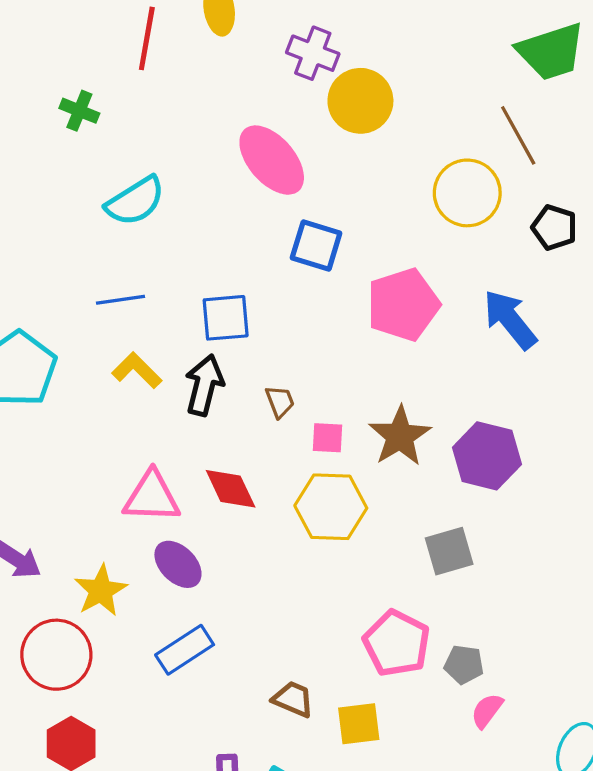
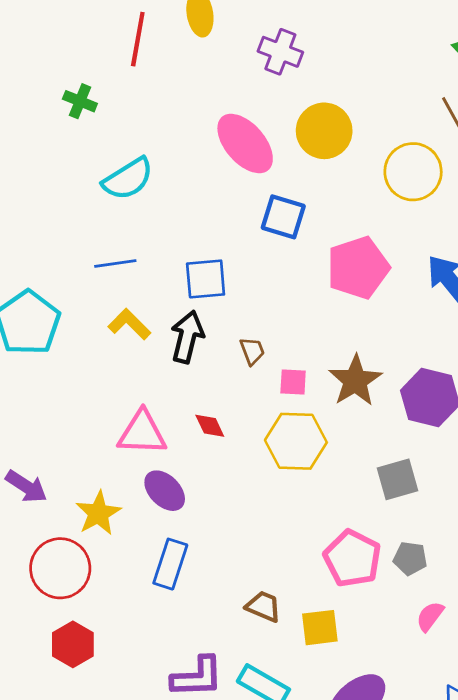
yellow circle: (360, 101) -> (324, 131), moved
red diamond: (231, 489) -> (210, 426), size x0.7
blue rectangle: (185, 650) -> (170, 564), turned -39
gray pentagon: (464, 665) -> (410, 558), moved

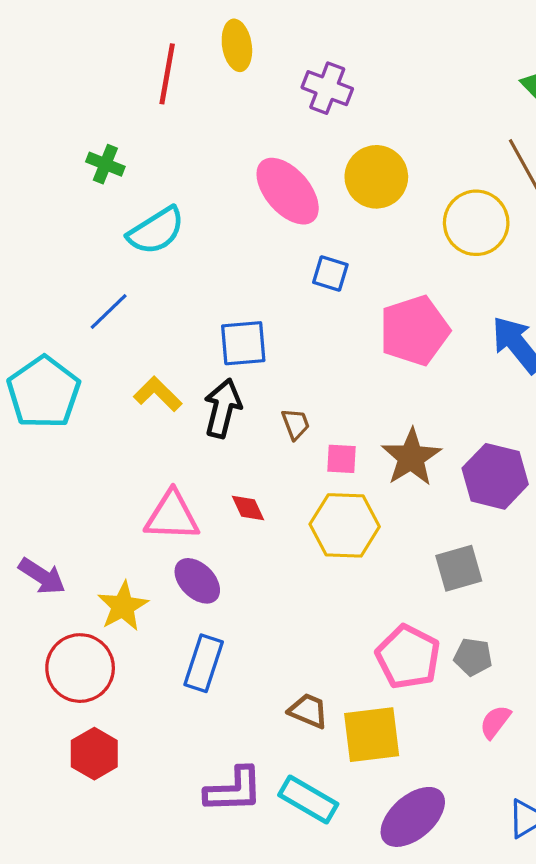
green cross: (80, 101) -> (105, 164), moved
blue square: (283, 217) -> (330, 273), size x0.7
blue line: (115, 263) -> (109, 312), moved, turned -36
yellow square: (320, 628) -> (372, 735), size x1.4

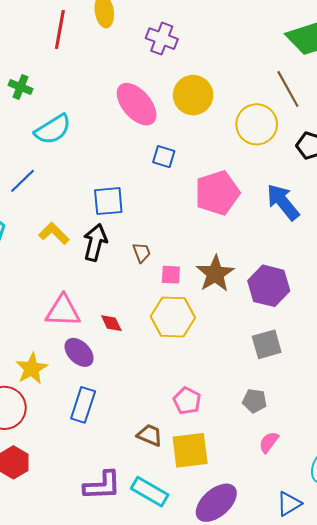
red diamond: (248, 508) -> (111, 323), moved
gray square: (459, 568) -> (267, 344), moved
pink pentagon: (408, 657) -> (187, 401), moved, size x0.7

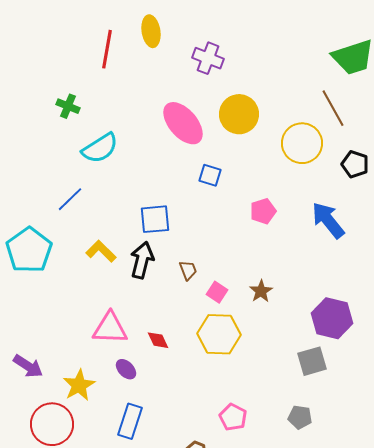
pink pentagon: (217, 193) -> (263, 211), size x0.6
brown star: (215, 274) -> (261, 291), size x0.6
pink square: (171, 275) -> (217, 292), turned 30
purple hexagon: (269, 286) -> (332, 318), moved
purple ellipse: (79, 352) -> (126, 369), size x0.7

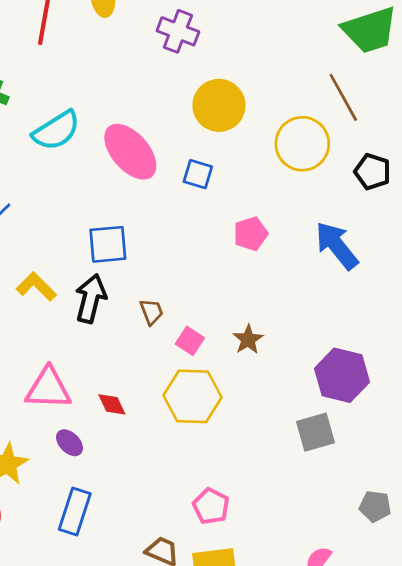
pink ellipse: (183, 123) -> (130, 152), moved
cyan semicircle: (100, 148) -> (56, 131), moved
blue square: (210, 175) -> (198, 174), moved
gray pentagon: (300, 417) -> (375, 506), moved

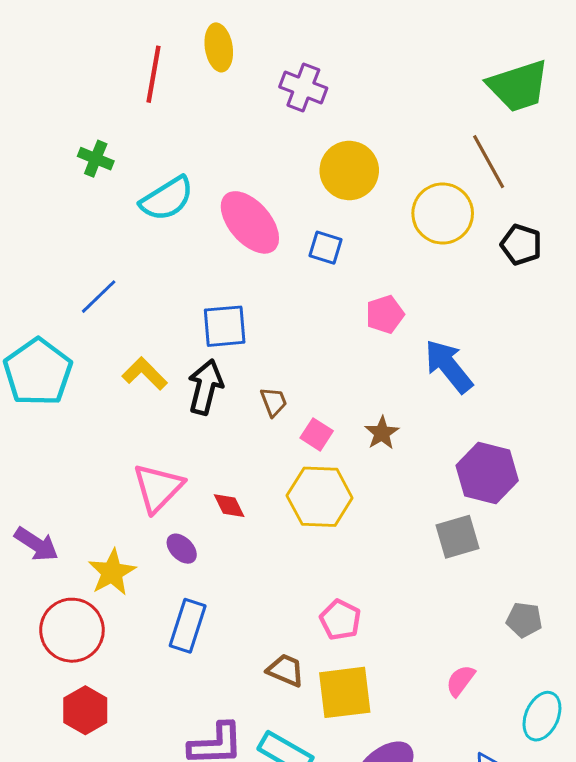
blue arrow: (337, 246) -> (449, 366), moved
pink triangle: (48, 388) -> (158, 488), turned -48

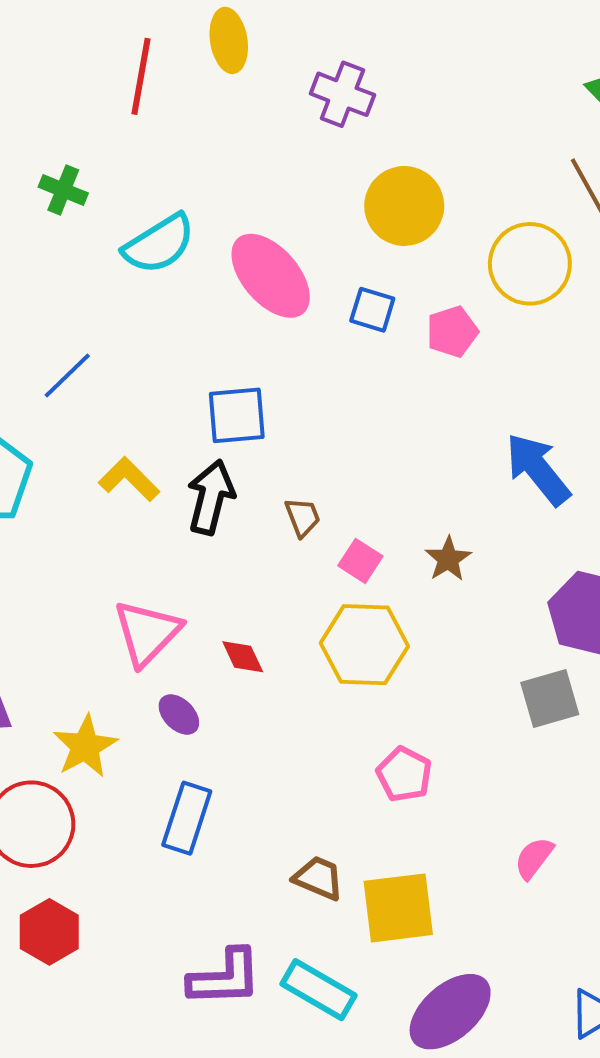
pink pentagon: (385, 314) -> (452, 332), moved
pink pentagon: (340, 620) -> (404, 774), moved
pink semicircle: (460, 681) -> (534, 858), moved

